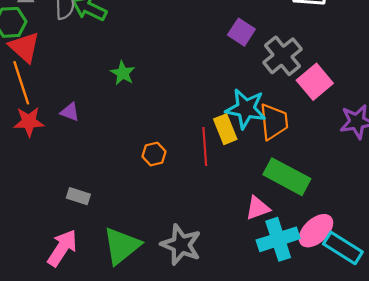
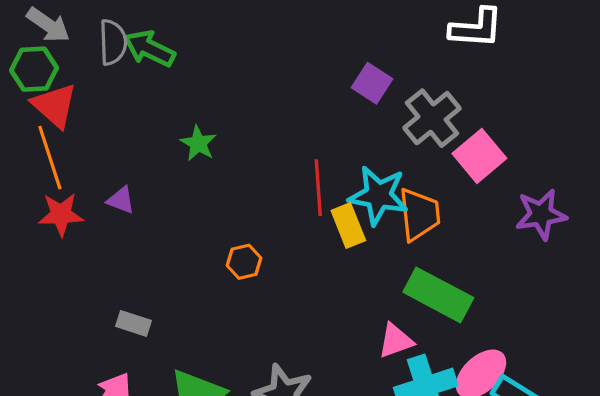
red line: (205, 146) -> (318, 188), moved

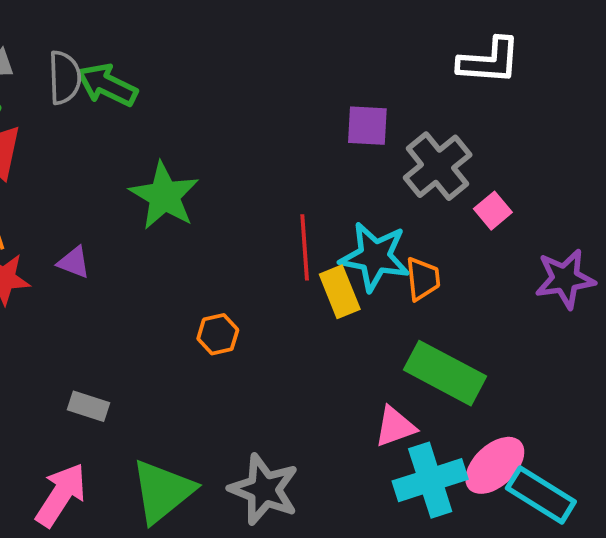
purple square: (372, 83) -> (367, 126), turned -30
green star: (198, 143) -> (164, 196), size x1.6
pink square: (479, 156) -> (493, 211), size x0.6
orange trapezoid: (419, 214) -> (423, 279), size x0.7

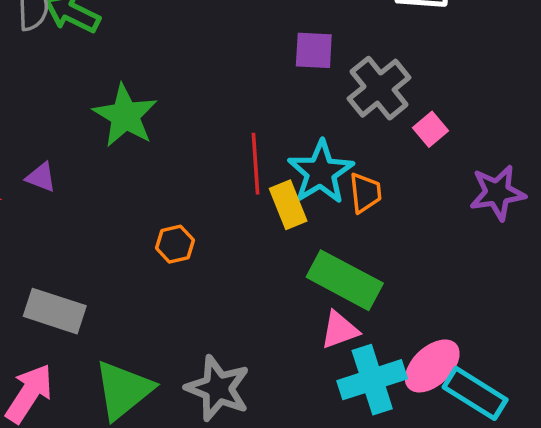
cyan star: (375, 257) -> (321, 172), turned 30
green rectangle: (445, 373) -> (345, 280), moved
gray rectangle: (89, 406) -> (55, 311), size x1.6

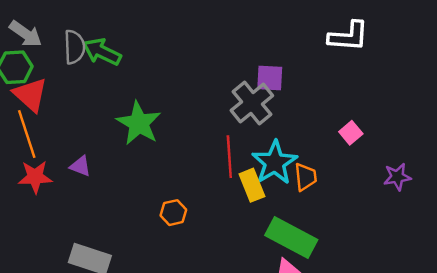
gray cross: (379, 88) -> (252, 103), moved
purple star: (497, 193) -> (397, 177), size x0.7

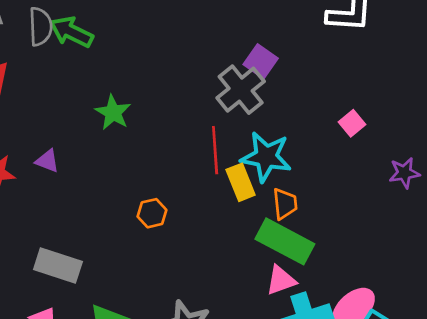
purple square: (270, 78) -> (261, 61), turned 32
green star: (139, 123) -> (113, 112), size x0.7
cyan star: (275, 163) -> (266, 157), turned -30
orange trapezoid: (306, 177) -> (285, 204), moved

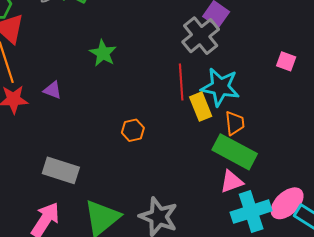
pink square: (352, 123) -> (286, 61), turned -30

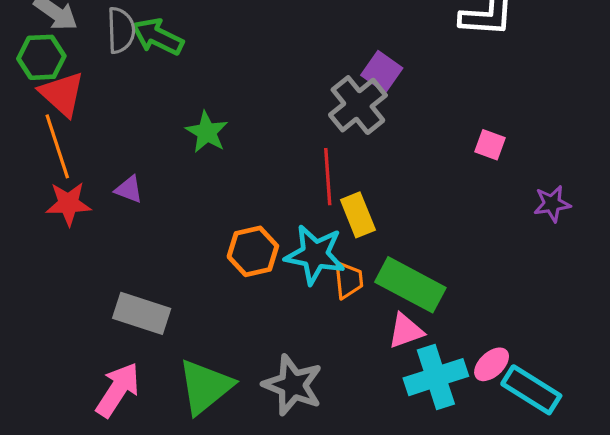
cyan star: (220, 87) -> (315, 255), moved
orange trapezoid: (235, 123) -> (348, 280), moved
orange hexagon: (133, 130) -> (253, 251), size x1.4
pink ellipse: (287, 203) -> (492, 364), size x0.7

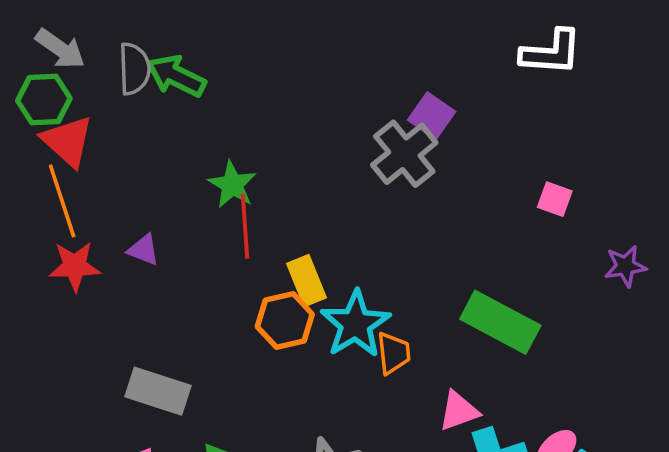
red line: (328, 177) -> (245, 226), moved
yellow rectangle: (358, 215) -> (307, 281), moved
cyan star: (315, 255) -> (355, 324), turned 30
green rectangle: (410, 285) -> (500, 322), moved

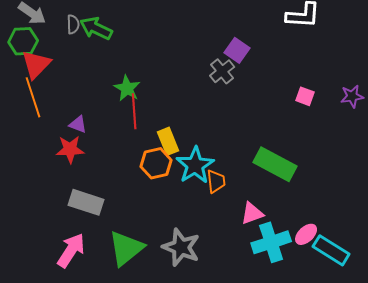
gray semicircle: (134, 69) -> (73, 24), size x0.7
red triangle: (67, 141) -> (36, 64), turned 32
gray cross: (404, 154) -> (222, 71), size x0.7
red star: (75, 266) -> (70, 149), moved
purple star: (625, 266) -> (352, 96), moved

